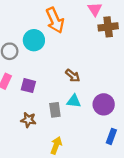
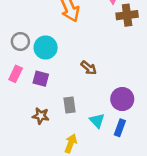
cyan circle: (34, 40) -> (46, 48), moved
cyan triangle: (74, 101) -> (97, 121), moved, turned 40
blue rectangle: (111, 136) -> (120, 128), moved

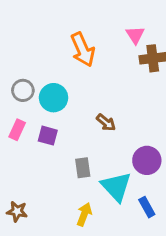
brown star: (41, 116) -> (17, 211), moved
cyan triangle: (97, 121) -> (116, 187), size x1.6
blue rectangle: (120, 128) -> (147, 207), moved, turned -49

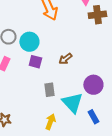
brown arrow: (106, 122) -> (65, 59), turned 104
purple square: (48, 136) -> (35, 62), moved

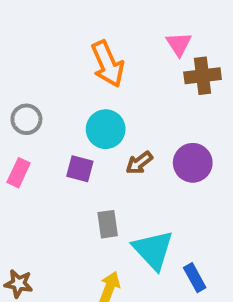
cyan circle: (29, 42) -> (106, 129), moved
purple circle: (93, 85) -> (193, 163), moved

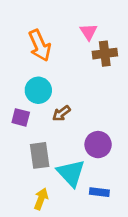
purple circle: (193, 163) -> (98, 145), moved
gray rectangle: (108, 224) -> (40, 155), size x1.4
blue rectangle: (195, 278) -> (99, 192), turned -54

